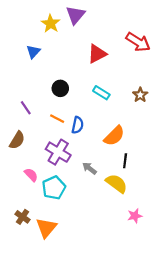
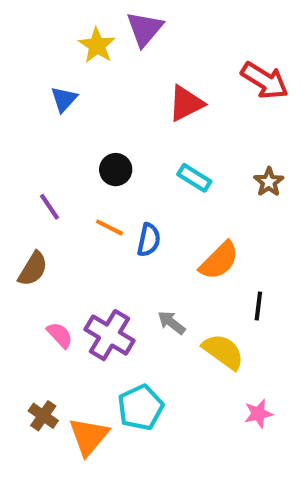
purple cross: (58, 152) -> (109, 335), moved
black line: (125, 161) -> (258, 306), moved
cyan pentagon: (54, 188) -> (140, 407), moved

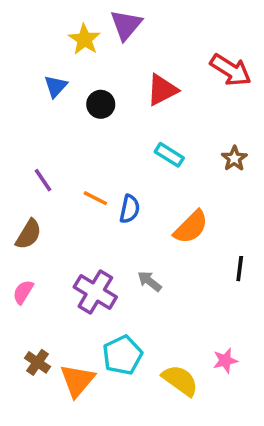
black circle: (116, 170) -> (101, 104), moved
black line: (258, 306) -> (240, 269), moved
pink semicircle: (60, 335) -> (23, 292), moved, turned -105
yellow semicircle: (223, 352) -> (180, 380), moved

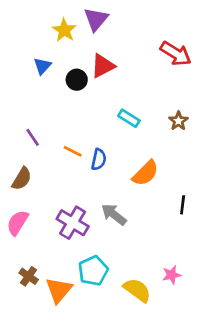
red triangle: (162, 90) -> (103, 66), moved
gray arrow: (149, 281) -> (114, 214), size x1.4
pink semicircle: (23, 292) -> (18, 223), size x1.4

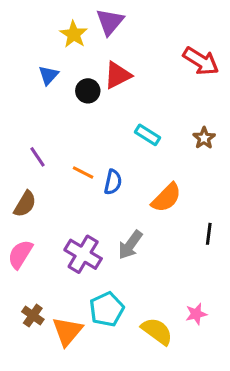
gray arrow: (114, 214) -> (130, 245), turned -92

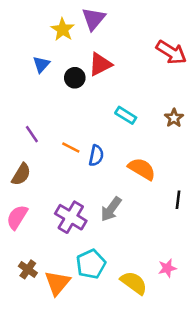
orange semicircle: (166, 198) -> (142, 169), turned -104

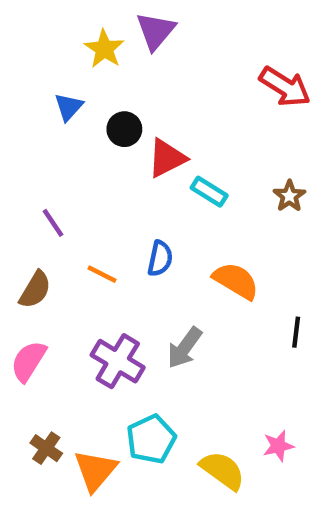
red triangle: (100, 64) -> (167, 158), moved
orange line: (71, 147) -> (102, 274), moved

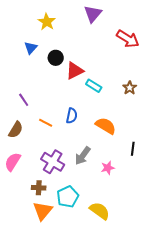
purple triangle: (156, 31) -> (93, 14), moved
pink star: (278, 446) -> (108, 168), moved
brown cross: (46, 448) -> (39, 188), moved, turned -32

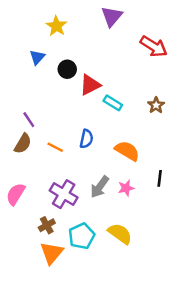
brown semicircle: (16, 130) -> (23, 144), moved
pink star: (108, 168) -> (126, 188), moved
brown cross: (39, 188) -> (47, 225), turned -32
yellow semicircle: (100, 211) -> (120, 234), moved

